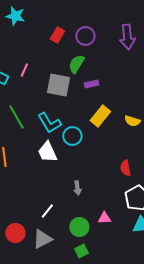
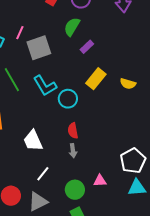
purple rectangle: (91, 84) -> (87, 47), turned -32
gray square: (58, 85) -> (39, 48), moved, turned -30
white trapezoid: (47, 152) -> (33, 141), moved
red semicircle: (125, 168) -> (73, 131), moved

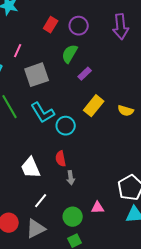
pink line: (20, 33) -> (18, 51), moved
red semicircle: (73, 131) -> (61, 159), moved

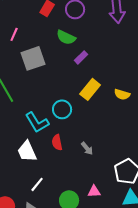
green semicircle: (70, 54) -> (66, 37), turned -96
cyan L-shape: (43, 113) -> (37, 122), moved
gray arrow: (71, 178) -> (87, 148), moved, turned -32

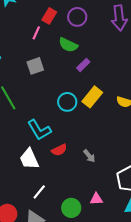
pink line: (14, 34) -> (36, 33), moved
gray square: (33, 58) -> (35, 66), size x0.7
cyan circle: (62, 109) -> (67, 102), moved
red semicircle: (57, 142) -> (59, 150), turned -105

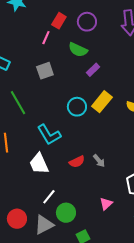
red semicircle: (59, 150) -> (77, 162), moved
pink triangle: (96, 199) -> (106, 204), turned -40
green circle: (71, 208) -> (66, 213), moved

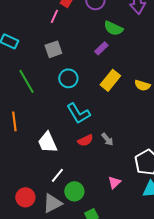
green semicircle: (78, 50) -> (113, 28), moved
cyan circle: (77, 107) -> (68, 78), moved
cyan L-shape: (49, 135) -> (78, 113), moved

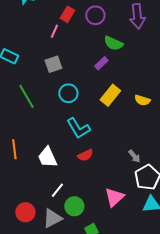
orange line: (14, 121) -> (14, 149), moved
gray arrow: (107, 139) -> (134, 156), moved
pink triangle: (114, 182) -> (114, 197), size x1.5

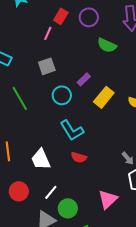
purple rectangle: (101, 63) -> (84, 79), moved
red semicircle: (85, 155) -> (79, 157), turned 42
red circle: (25, 212) -> (19, 191), moved

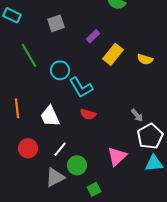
cyan circle: (62, 95) -> (60, 70), moved

